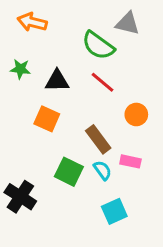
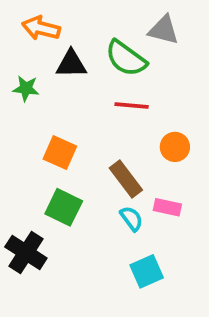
black triangle: (57, 81) -> (71, 64), moved
red line: (103, 82) -> (132, 105), turned -35
green square: (69, 172) -> (64, 207), moved

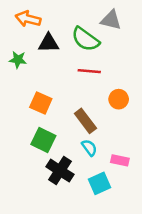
pink rectangle: (167, 207) -> (120, 160), moved
black cross: (26, 253) -> (60, 171), moved

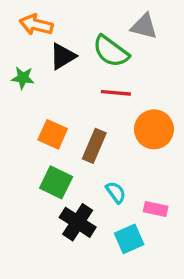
black triangle: (48, 43) -> (63, 56), turned -30
orange circle: (119, 99) -> (154, 129), size x1.5
brown rectangle: (85, 121) -> (94, 146), moved, turned 60

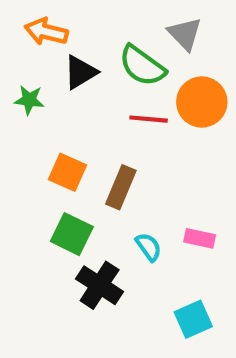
gray triangle: (144, 26) -> (185, 34), turned 32
orange circle: (154, 129) -> (202, 102), moved
pink rectangle: (156, 209) -> (200, 238), moved
cyan square: (129, 239) -> (193, 319), moved

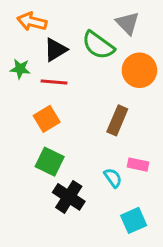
red line: (149, 119) -> (54, 82), moved
orange square: (68, 172) -> (47, 119), turned 35
brown rectangle: (121, 187) -> (117, 120), moved
cyan semicircle: (149, 247) -> (113, 178), moved

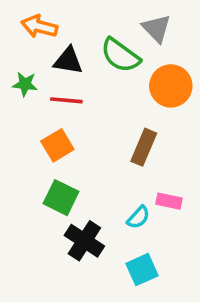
black triangle: (55, 50) -> (68, 61), turned 40
cyan semicircle: (113, 178) -> (138, 217), turned 78
cyan square: (134, 220) -> (142, 270), moved

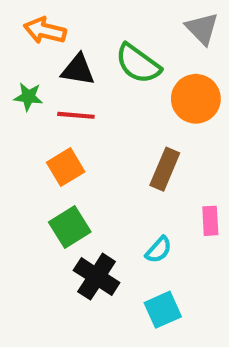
gray triangle: (156, 28) -> (202, 28), moved
green square: (61, 198) -> (70, 227), turned 32
pink rectangle: (169, 201) -> (210, 221), moved, turned 75

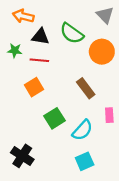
brown rectangle: (165, 169) -> (86, 88), turned -60
green square: (70, 227) -> (54, 118), moved
cyan semicircle: (159, 250) -> (82, 130), size x1.5
black cross: (97, 277) -> (22, 156), moved

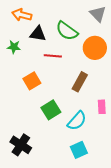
red line: (39, 60) -> (53, 56), moved
brown rectangle: (86, 88) -> (80, 82), turned 66

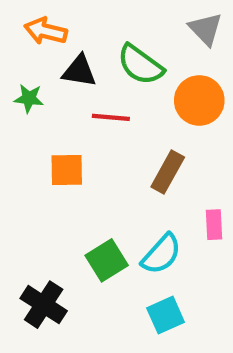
orange square: (32, 81) -> (67, 170), turned 30
green square: (51, 110) -> (107, 260), moved

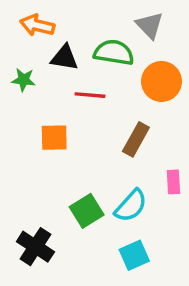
gray triangle: (206, 29) -> (150, 25), moved
green semicircle: (140, 65) -> (114, 53), turned 153

